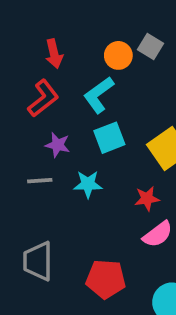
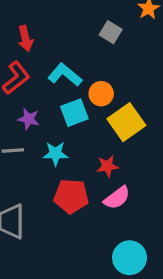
orange circle: (118, 55) -> (101, 94), moved
cyan L-shape: (99, 95) -> (65, 75), turned 76
red pentagon: (106, 279) -> (71, 196), moved

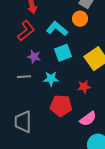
orange circle: (101, 94) -> (80, 19), moved
pink semicircle: (117, 198) -> (88, 119), moved

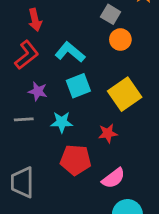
orange circle: (80, 19) -> (120, 40), moved

